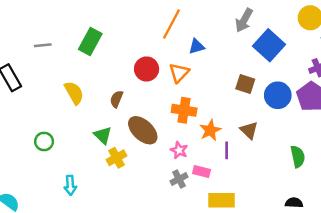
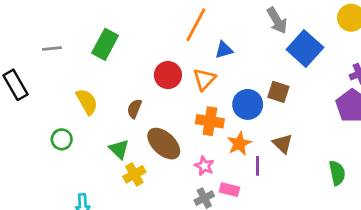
gray arrow: (244, 20) -> (277, 21), turned -60
blue circle: (278, 95) -> (248, 104), moved
green circle: (44, 142) -> (62, 139), moved

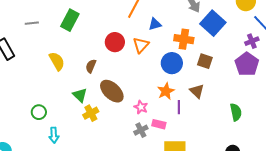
brown square: (278, 92) -> (205, 61), moved
orange cross: (210, 121) -> (184, 39), moved
green circle: (62, 139) -> (39, 112), moved

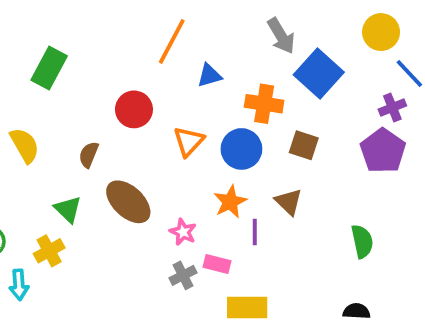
orange triangle: (141, 45) -> (189, 141), moved
yellow cross: (91, 113) -> (49, 251), moved

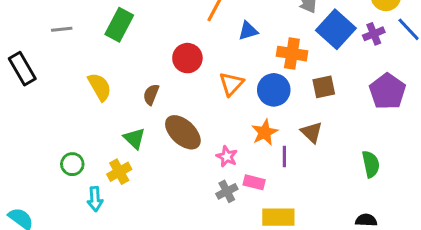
purple cross: (392, 107) -> (374, 34), moved
brown square: (304, 145) -> (324, 87), turned -30

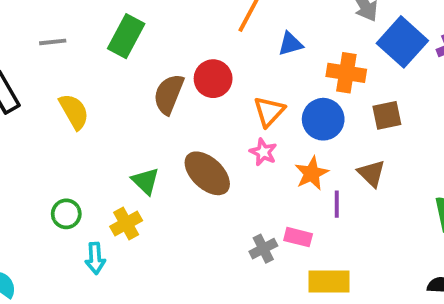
yellow semicircle: (100, 87) -> (74, 111), moved
brown semicircle: (151, 94) -> (169, 94), moved, size x1.5
pink star: (227, 157) -> (263, 152), moved

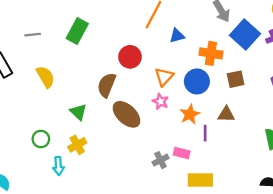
brown semicircle: (169, 94) -> (107, 85), moved
brown triangle: (371, 173) -> (226, 114), turned -42
green triangle: (145, 181) -> (78, 112), moved

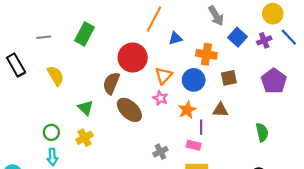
blue square: (245, 35) -> (237, 37), size x0.7
red circle: (130, 57) -> (133, 58), size x1.4
pink rectangle: (182, 153) -> (194, 145), moved
cyan arrow: (58, 166) -> (52, 157), moved

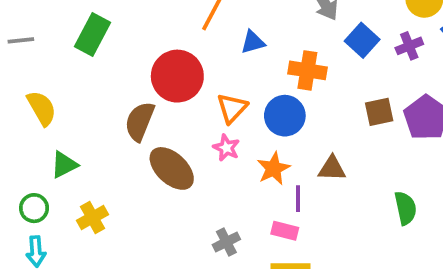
brown square: (229, 78) -> (379, 112), moved
green triangle: (86, 108) -> (64, 165), moved, turned 49

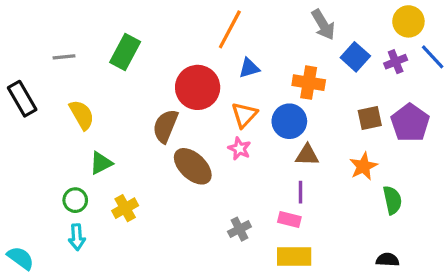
blue triangle: (253, 42) -> (249, 68), moved
orange star: (274, 168) -> (363, 166), moved
brown triangle: (332, 168) -> (307, 155), moved

